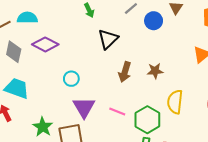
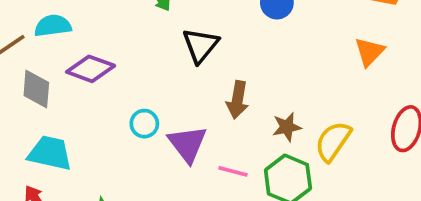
brown star: (155, 71) -> (287, 127), moved
yellow semicircle: (175, 102) -> (333, 141), turned 35
purple triangle: (84, 107) -> (187, 144), moved

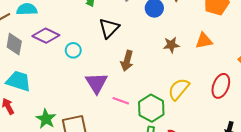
orange triangle: (369, 52) -> (204, 41), turned 30
cyan circle: (144, 124) -> (73, 50), moved
brown star: (287, 127) -> (171, 45), moved

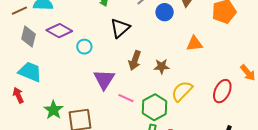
orange triangle: (204, 41) -> (195, 44), moved
brown star: (171, 45) -> (162, 66), moved

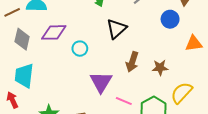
blue circle: (165, 12) -> (170, 19), moved
purple diamond: (59, 31) -> (54, 32), turned -30
cyan trapezoid: (30, 72) -> (24, 76), turned -105

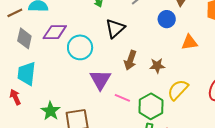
cyan circle: (80, 49) -> (80, 47), size x1.6

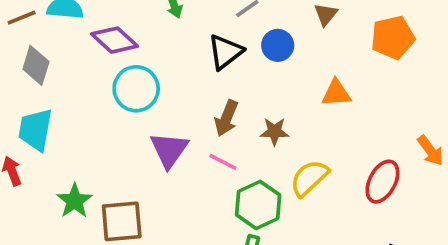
blue circle: (167, 19) -> (278, 45), moved
black triangle: (115, 28) -> (225, 52), moved
purple diamond: (55, 32) -> (115, 40), moved, turned 40
pink line: (122, 98) -> (223, 162), moved

